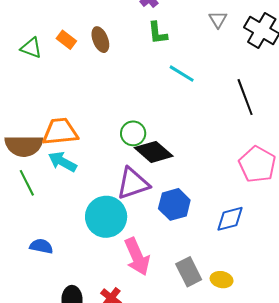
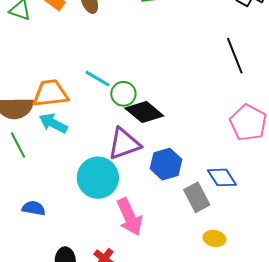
cyan line: (182, 74) -> (98, 79), moved
blue diamond: (230, 219) -> (222, 177), turned 72
gray rectangle: (189, 272) -> (197, 197), moved

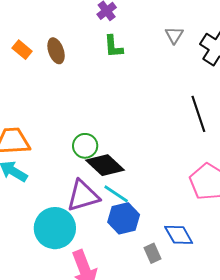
cyan line: (98, 79) -> (116, 194), moved
gray rectangle: (197, 197) -> (153, 253), size x0.7

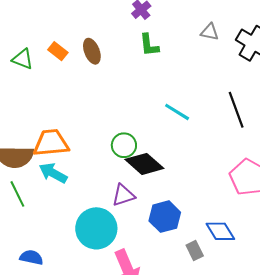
gray triangle: (174, 35) -> (210, 32), turned -48
cyan line: (116, 194) -> (177, 112), moved
purple triangle: (83, 196) -> (123, 195), size x0.7

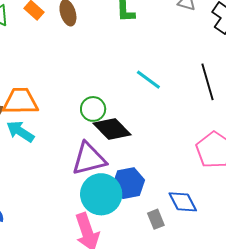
purple triangle: (123, 195) -> (89, 159), size x1.5
cyan circle: (96, 228) -> (101, 194), moved

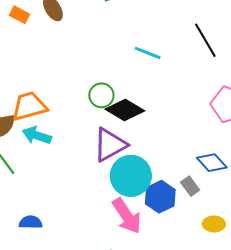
blue hexagon: (128, 183) -> (160, 197), moved

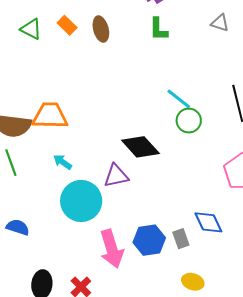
green circle: (101, 95) -> (189, 121), moved
cyan arrow: (37, 135) -> (63, 162), moved, size x0.7
purple triangle: (110, 145) -> (116, 176), size x0.7
cyan circle: (131, 176) -> (81, 201), moved

